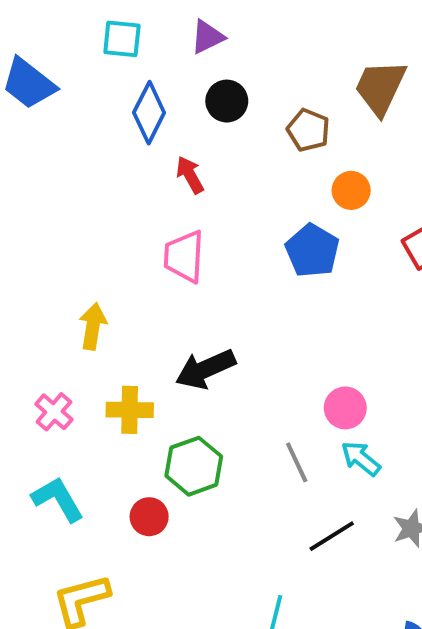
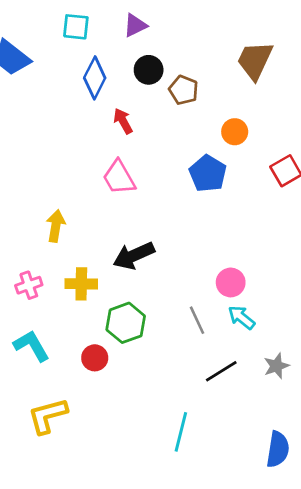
brown pentagon: (308, 130) -> (184, 90), moved
pink trapezoid: (184, 256) -> (119, 178), turned -33
pink cross: (54, 412) -> (29, 285), turned 30

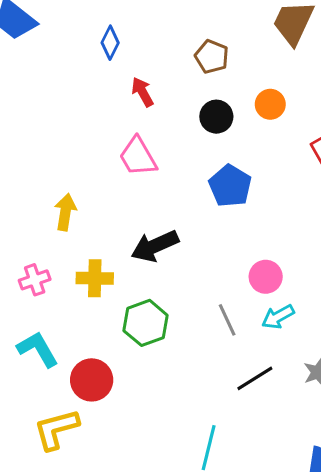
black circle: (149, 70) -> (216, 117), moved
blue diamond: (95, 78) -> (110, 43), size x0.7
blue pentagon: (208, 173) -> (230, 186), moved
cyan arrow: (241, 317) -> (278, 317), turned -68
red circle: (95, 358) -> (92, 380), moved, size x1.4

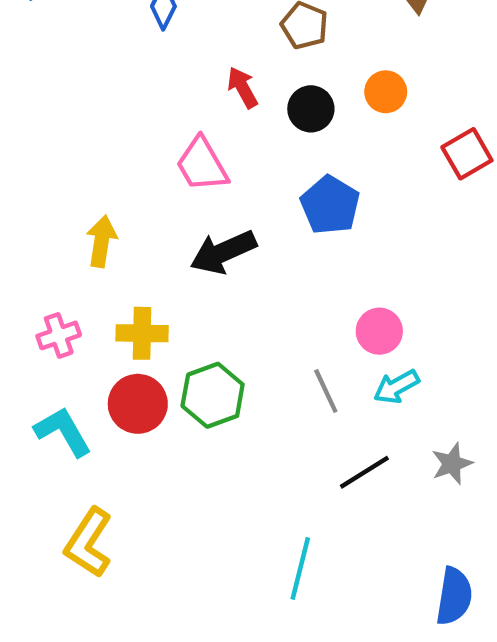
red arrow: (142, 92) -> (242, 87), moved
black arrow: (155, 246) -> (223, 252), moved
red circle: (92, 380) -> (138, 404), moved
yellow L-shape: (56, 429) -> (89, 543), turned -42

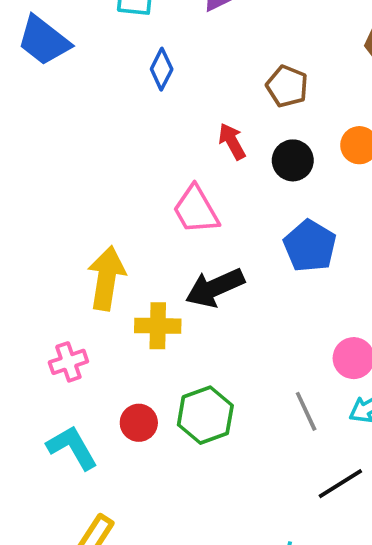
yellow arrow: (101, 241) -> (106, 278), size x1.4
yellow cross: (142, 333) -> (158, 326), moved
red circle: (138, 404) -> (139, 423), size x0.7

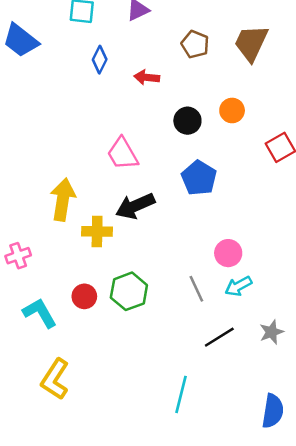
brown pentagon: (287, 86) -> (195, 44), moved
red arrow: (232, 141) -> (147, 77), moved, turned -55
pink cross: (68, 362) -> (18, 256), moved

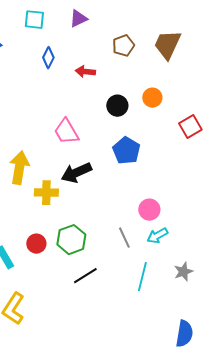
brown pentagon: (195, 44) -> (123, 46), turned 30
black line: (219, 337) -> (85, 276), moved
cyan line: (181, 394) -> (142, 277), moved

